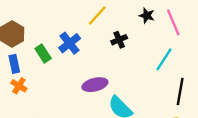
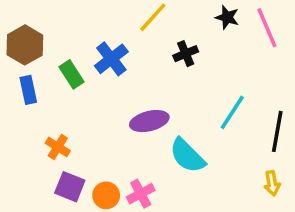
cyan line: (164, 59) -> (232, 112), moved
orange cross: (19, 86) -> (58, 147), moved

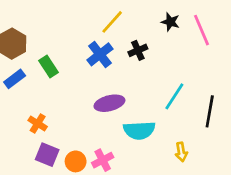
blue cross: (111, 59) -> (100, 54), moved
blue rectangle: (28, 90) -> (15, 79), turned 65
cyan semicircle: (187, 156) -> (139, 130), turned -48
yellow arrow: (272, 183) -> (181, 152), moved

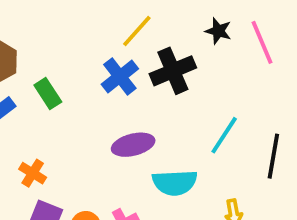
black cross: (138, 50) -> (173, 71), size x1.6

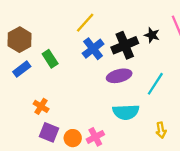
yellow line: (137, 31) -> (85, 23), moved
black star: (218, 31) -> (152, 35), moved
purple ellipse: (133, 145) -> (119, 76), moved

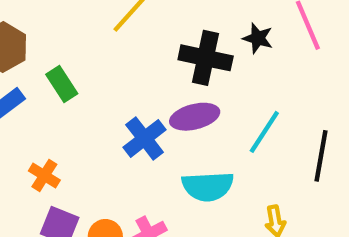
black cross: (125, 45) -> (206, 58), turned 35
blue cross: (93, 49) -> (145, 138), moved

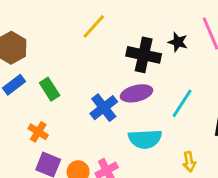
green rectangle: (62, 84) -> (50, 89), moved

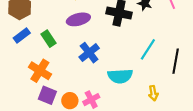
purple ellipse: (136, 93) -> (78, 19), moved
orange cross: (38, 132) -> (40, 71), size x1.5

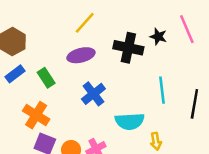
cyan line: (148, 49) -> (162, 90), turned -40
yellow arrow: (153, 93) -> (156, 141), moved

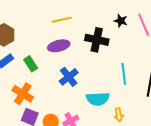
yellow line: (85, 23) -> (62, 20), turned 36
black star: (158, 37) -> (121, 21), moved

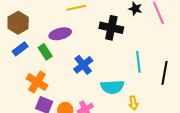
purple ellipse: (59, 46) -> (60, 34), moved

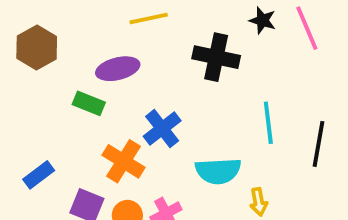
blue rectangle: (20, 49) -> (39, 175), moved
green rectangle: (45, 52) -> (89, 103), turned -35
orange cross: (37, 82) -> (124, 161), moved

